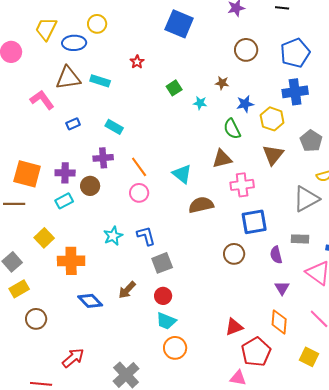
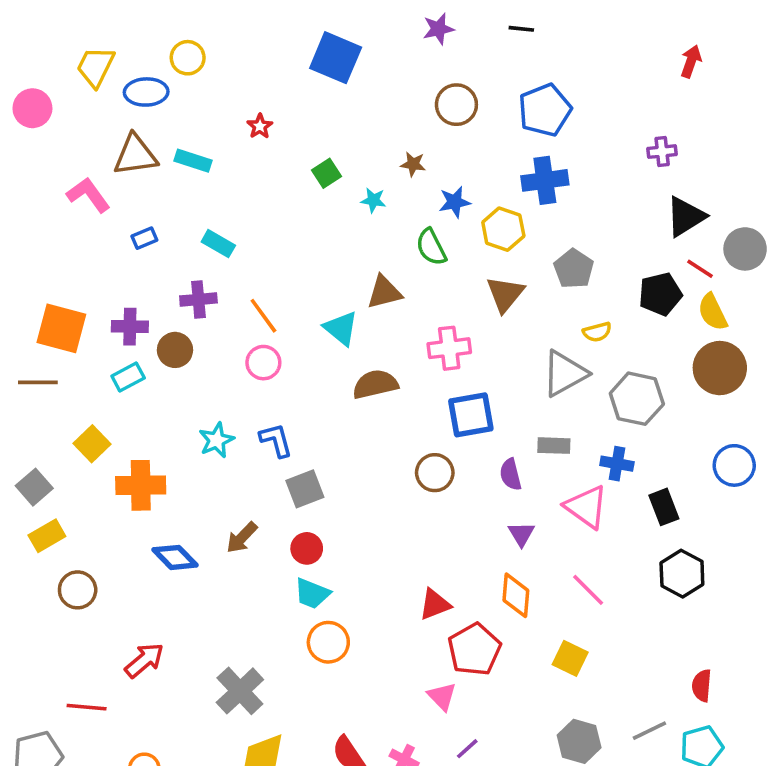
brown triangle: (222, 159) -> (384, 292), moved
pink triangle: (238, 378) -> (442, 696), turned 36

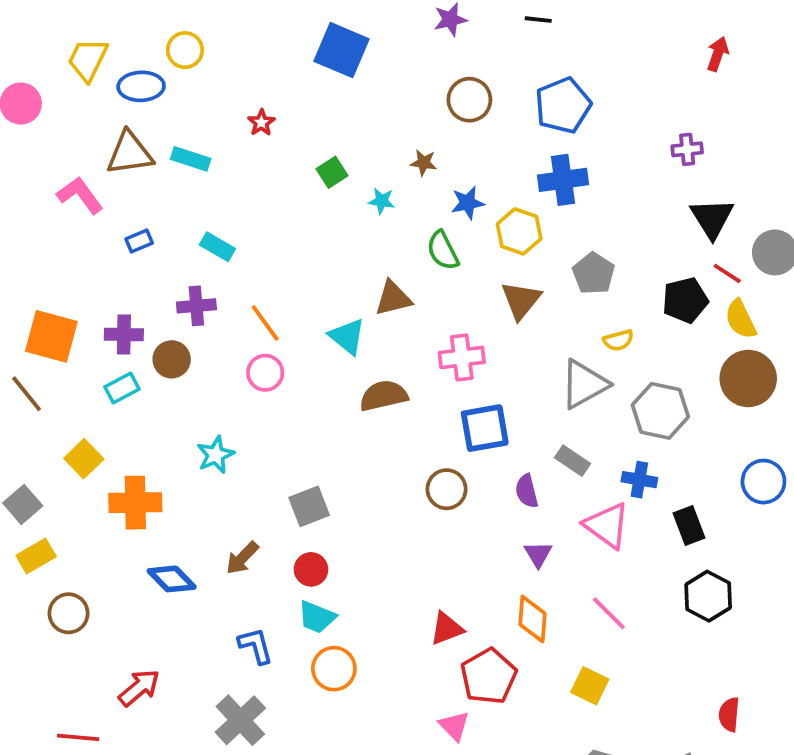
black triangle: (686, 216) -> (712, 218), turned -30
brown line: (38, 382) -> (27, 394), turned 51
blue L-shape: (276, 440) -> (256, 646), moved
gray rectangle: (554, 446) -> (573, 461), turned 32

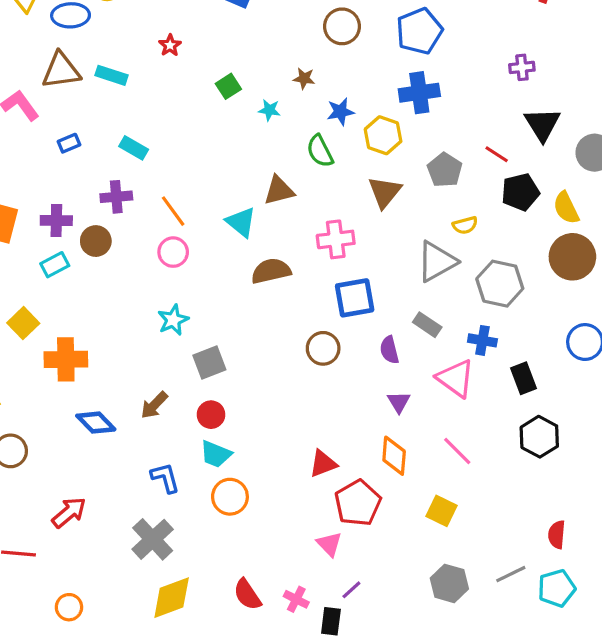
red line: (727, 273) -> (497, 154), moved
cyan star: (216, 455) -> (173, 320), moved

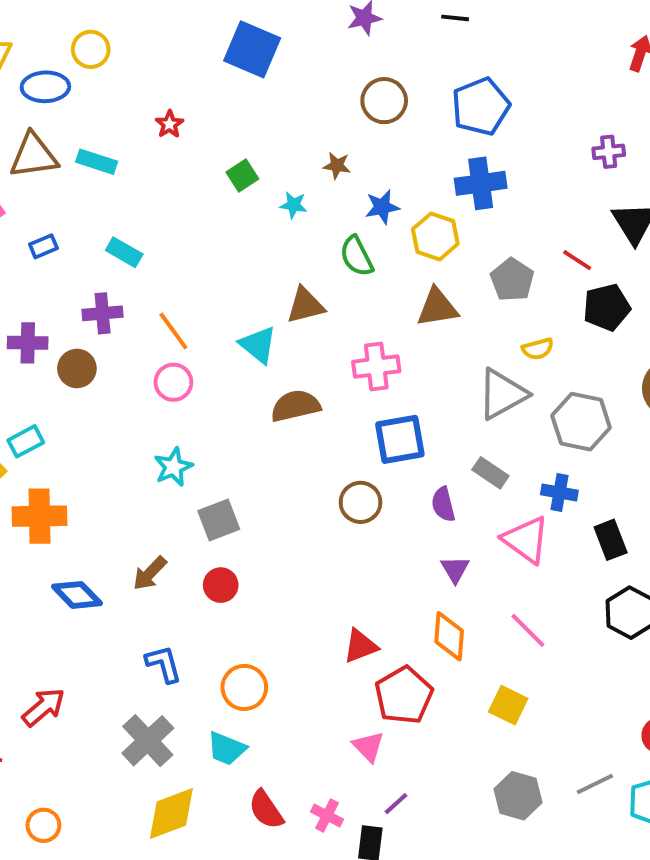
brown triangle: (385, 192) -> (437, 307), turned 42
cyan rectangle: (55, 265) -> (26, 441), moved
cyan trapezoid: (216, 454) -> (227, 749), moved

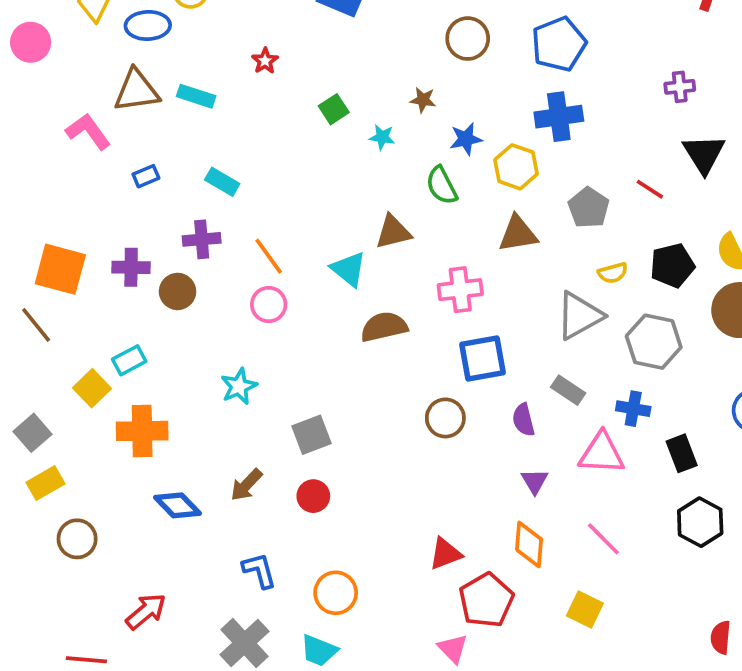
black pentagon: (607, 307) -> (672, 265), moved
cyan star: (173, 467) -> (239, 386), moved
pink triangle: (526, 540) -> (602, 453), turned -33

